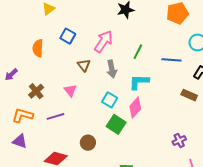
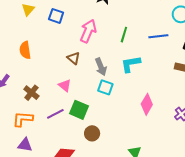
blue square: (68, 36) -> (56, 16), moved
gray arrow: (112, 69) -> (101, 67), moved
pink diamond: (135, 108) -> (147, 104), moved
green square: (116, 124) -> (79, 110), moved

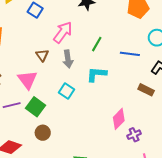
gray arrow: (101, 67) -> (68, 59), moved
pink triangle: (65, 85) -> (27, 80), size x1.5
pink diamond: (147, 104) -> (119, 119), moved

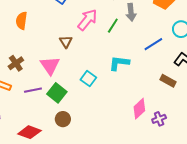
green line: (97, 44) -> (113, 26), moved
blue line: (130, 54) -> (153, 44), turned -42
gray arrow: (68, 59) -> (131, 12), moved
purple cross: (134, 135) -> (159, 119), moved

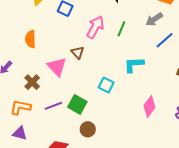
gray arrow: (131, 12) -> (154, 19), moved, turned 72
pink triangle: (50, 65) -> (57, 67), moved
pink diamond: (139, 109) -> (149, 106), moved

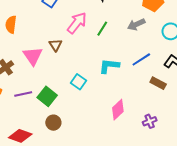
blue line: (165, 40) -> (141, 59), moved

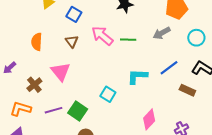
pink arrow: (77, 23) -> (102, 36), turned -85
green line: (102, 29) -> (128, 40), turned 63
brown triangle: (55, 45) -> (72, 41), moved

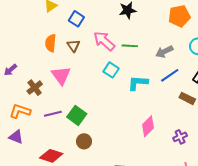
gray arrow: (162, 33) -> (164, 52), moved
orange semicircle: (37, 42) -> (51, 43), moved
cyan square: (108, 94) -> (111, 70), moved

